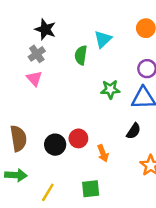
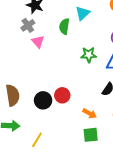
pink triangle: (34, 78) -> (38, 42), moved
orange arrow: (103, 153) -> (90, 114), moved, turned -40
green square: (91, 189) -> (91, 135), moved

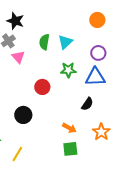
cyan triangle: (83, 13) -> (65, 42), moved
red circle: (62, 95) -> (42, 87), moved

